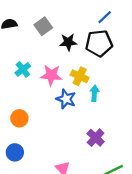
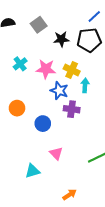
purple cross: (96, 138) -> (72, 109), moved, turned -35
blue circle: (15, 152) -> (43, 124), moved

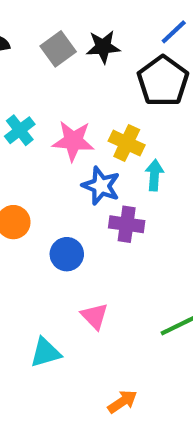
black star: (61, 39) -> (103, 47), moved
black pentagon: (89, 40) -> (163, 81), turned -30

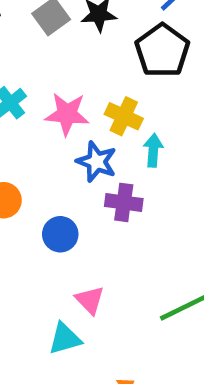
cyan triangle: (45, 352) -> (65, 339), moved

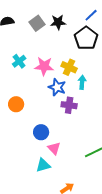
blue circle: (60, 234) -> (41, 132), moved

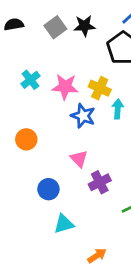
purple cross: (69, 105) -> (100, 182), moved, turned -35
blue circle: (41, 132) -> (48, 189), moved
pink triangle: (54, 148) -> (79, 159), moved

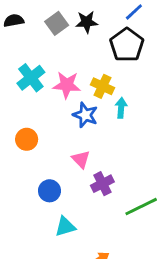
cyan cross: (30, 80) -> (31, 78), size x1.4

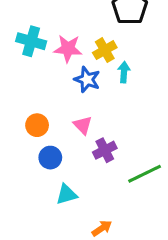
cyan cross: (31, 78) -> (31, 41), turned -36
yellow cross: (102, 86) -> (105, 50), turned 35
orange circle: (27, 139) -> (37, 125), moved

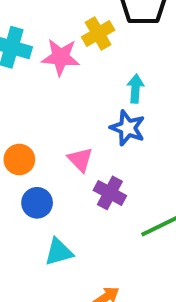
yellow cross: (105, 50) -> (98, 34), moved
blue star: (87, 80) -> (128, 128), moved
purple cross: (105, 150) -> (110, 193), turned -35

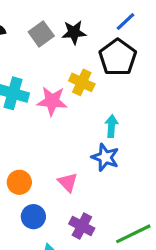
yellow cross: (98, 34) -> (82, 82), turned -35
purple cross: (110, 193) -> (82, 226), moved

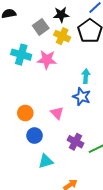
gray square: (41, 34) -> (41, 27), moved
yellow cross: (82, 82) -> (62, 36), moved
purple cross: (82, 226) -> (76, 142), moved

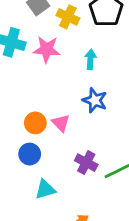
cyan arrow: (86, 76) -> (90, 59), moved
orange circle: (25, 113) -> (35, 123), moved

